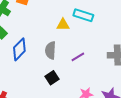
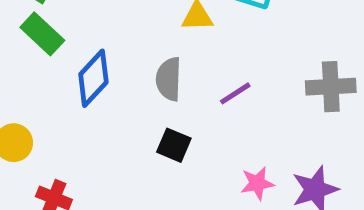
black square: (52, 78) -> (174, 145), turned -32

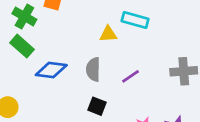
blue diamond: (93, 78) -> (51, 70), turned 56

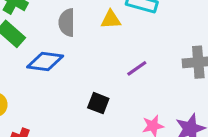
gray semicircle: (93, 69) -> (67, 23), moved

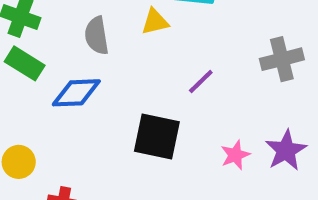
black square: (98, 103) -> (157, 137), size x1.6

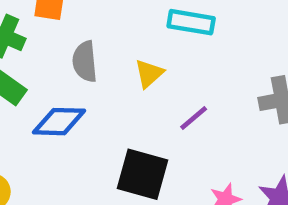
yellow triangle: (155, 22) -> (149, 74), moved, turned -32

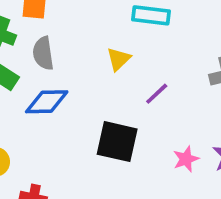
gray semicircle: (85, 62) -> (43, 53), moved

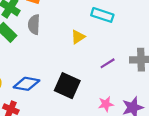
purple line: (157, 94) -> (108, 63), moved
blue diamond: (47, 102) -> (26, 84), moved

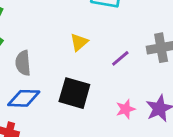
gray semicircle: (34, 24) -> (23, 63), moved
yellow triangle: (78, 37) -> (79, 42), moved

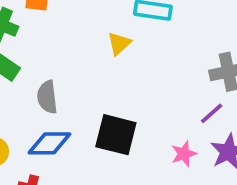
yellow triangle: (79, 42) -> (119, 43), moved
purple line: (120, 58) -> (212, 113), moved

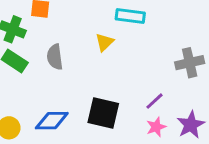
gray semicircle: (47, 97) -> (55, 57), moved
purple line: (212, 113) -> (155, 101), moved

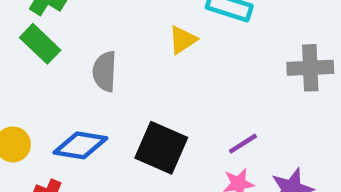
gray semicircle: (55, 57) -> (105, 71), moved
gray cross: (190, 63) -> (310, 68), moved

